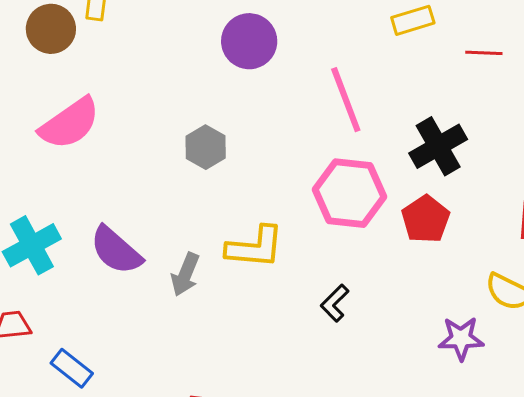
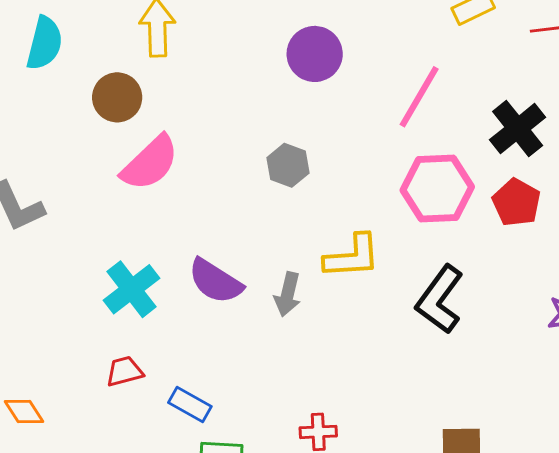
brown circle: (51, 29) -> (117, 97), moved
pink line: (346, 100) -> (419, 97), turned 60
black L-shape: (335, 303) -> (440, 299), size x1.8

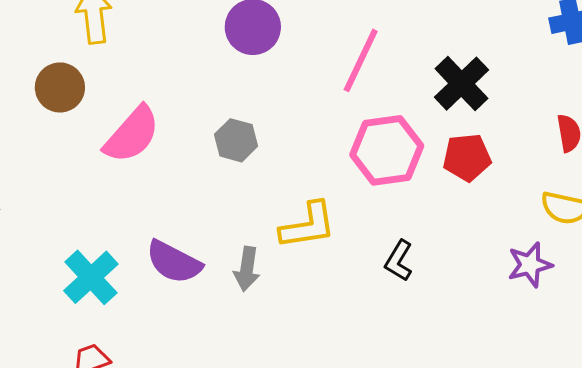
pink semicircle: (150, 163) -> (132, 135), moved
red pentagon: (516, 203) -> (467, 157), turned -30
black L-shape: (440, 299) -> (399, 261), size x0.6

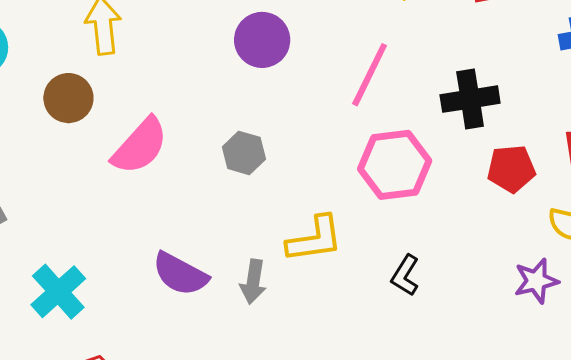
black cross: (461, 84) -> (470, 99), turned 34
red pentagon: (467, 157) -> (511, 169), moved
cyan cross: (91, 277) -> (58, 292), moved

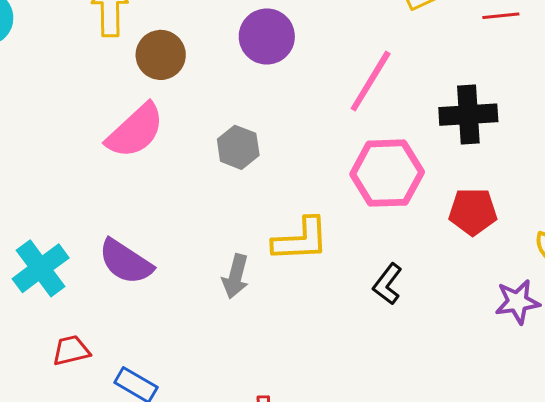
brown circle: (68, 98) -> (161, 55), moved
red pentagon: (511, 169) -> (473, 212), moved
purple semicircle: (180, 274) -> (126, 262), moved

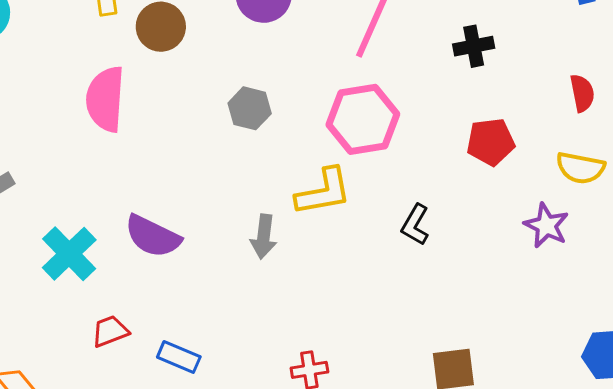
black cross: (468, 115) -> (474, 46), size x0.7
pink semicircle: (135, 131) -> (105, 99), moved, turned 144
pink hexagon: (387, 173) -> (363, 119), moved
purple star: (517, 302) -> (546, 226), turned -30

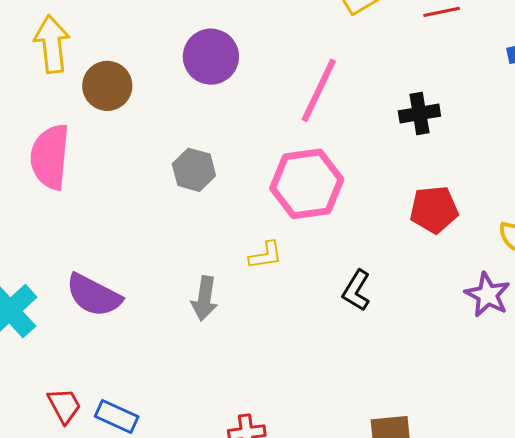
yellow L-shape: (323, 192) -> (266, 255), size x0.6
red trapezoid: (110, 331) -> (64, 406), moved, turned 81

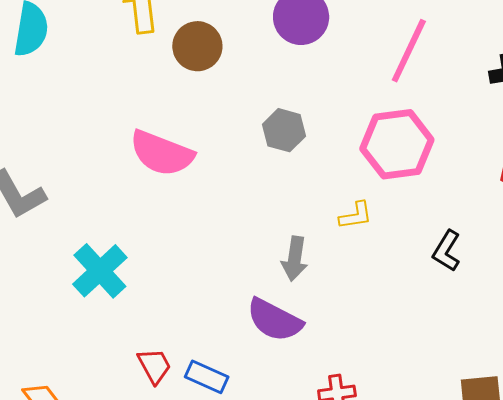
pink semicircle: (50, 157) -> (162, 153), moved, turned -74
purple semicircle: (94, 295) -> (274, 320), moved

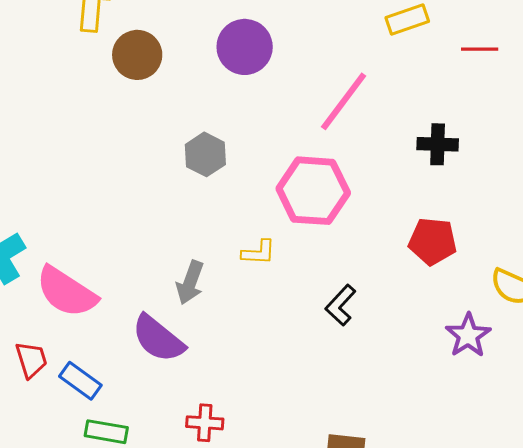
pink semicircle: (162, 153) -> (66, 292), moved

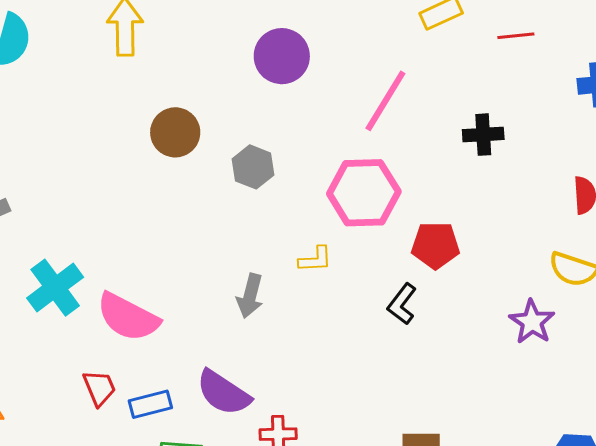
brown circle: (137, 55) -> (175, 132), moved
red pentagon: (433, 241) -> (435, 245), moved
purple semicircle: (158, 339) -> (223, 393), moved
blue rectangle: (80, 381) -> (150, 404), turned -45

